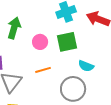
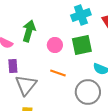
orange line: (43, 70) -> (58, 73), turned 35

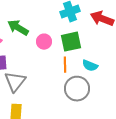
green arrow: (29, 31) -> (18, 28), turned -75
orange line: (58, 73) -> (65, 65), moved, turned 70

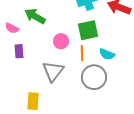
pink circle: (44, 42) -> (61, 41), moved
gray triangle: (15, 82) -> (53, 71), moved

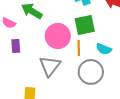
pink circle: (61, 41) -> (58, 36), size x1.6

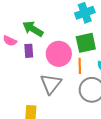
purple rectangle: (16, 46) -> (29, 51), moved

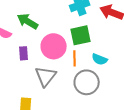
purple rectangle: (29, 51) -> (24, 53), moved

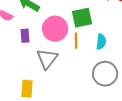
cyan semicircle: (100, 59) -> (101, 42), turned -105
gray circle: (87, 82) -> (105, 74), moved

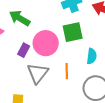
purple rectangle: (25, 36) -> (24, 50), moved, turned 32
orange line: (76, 41) -> (67, 71), moved

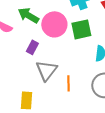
pink circle: (46, 43) -> (54, 24), moved
orange line: (67, 71) -> (68, 83), moved

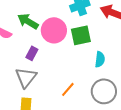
gray triangle: (46, 70) -> (26, 77), moved
orange line: (68, 83) -> (68, 89), turned 42

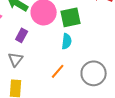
cyan semicircle: (100, 59) -> (67, 41), moved
gray triangle: (26, 77) -> (16, 59), size x0.7

